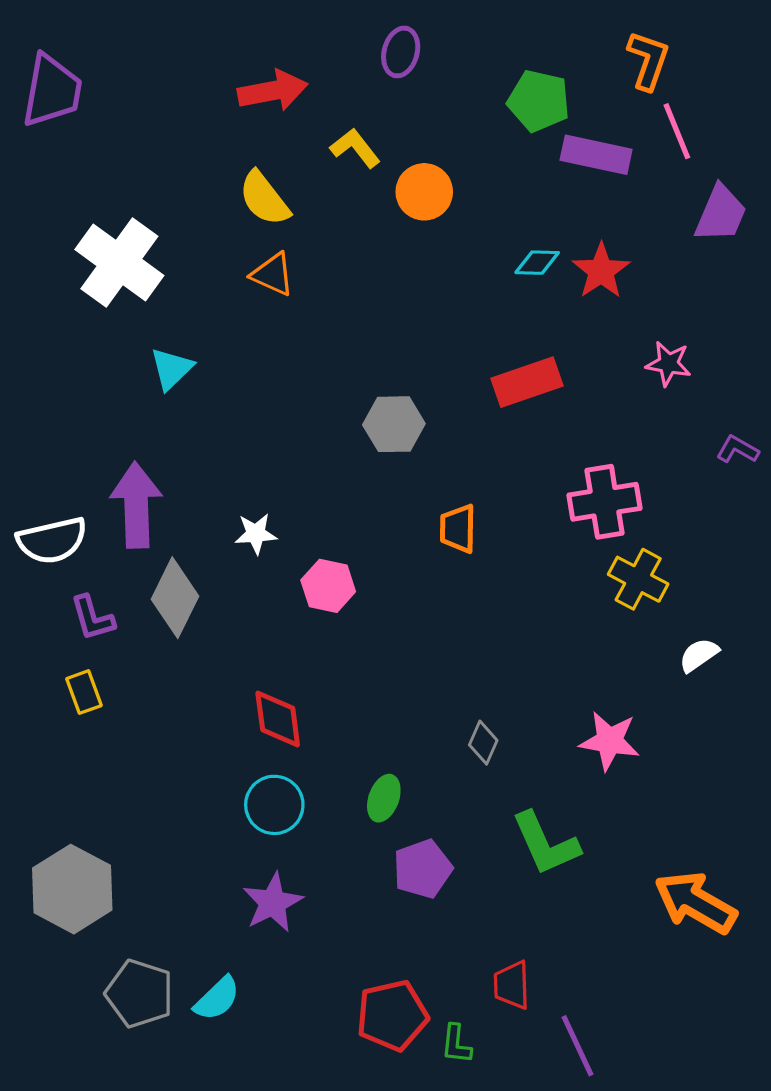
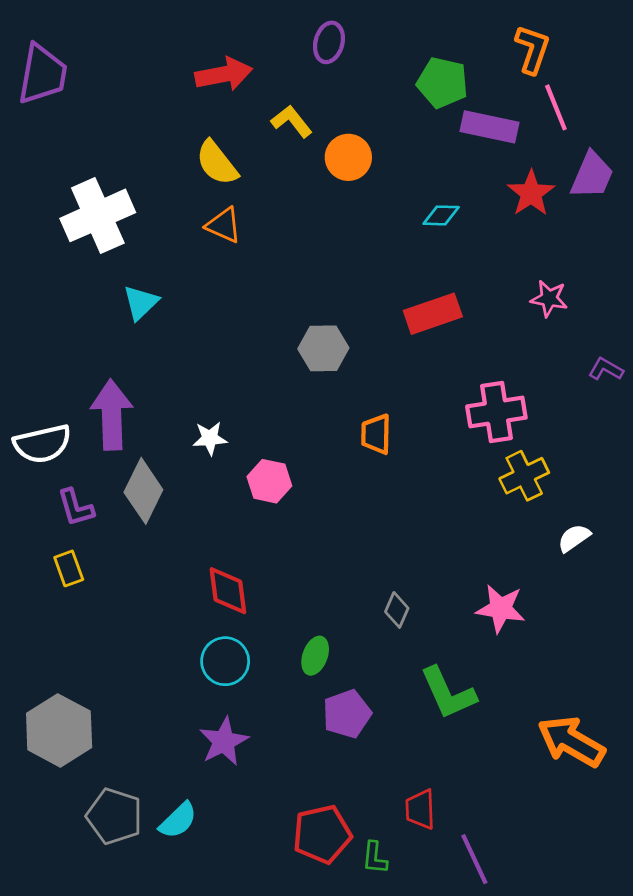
white cross: (119, 263) -> (98, 215), turned 30
red star: (601, 271) -> (531, 193), moved
yellow cross: (638, 579) -> (524, 476), turned 36

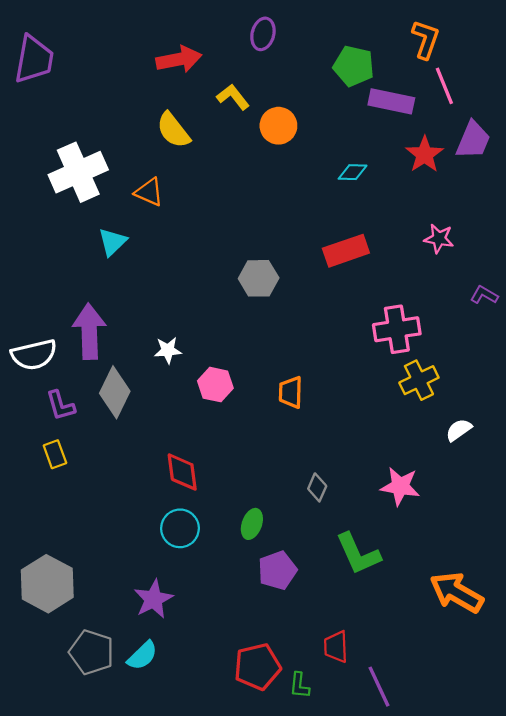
orange triangle: (224, 225) -> (149, 192), moved
orange trapezoid: (376, 434) -> (291, 392), moved
purple star: (224, 741) -> (153, 599), moved

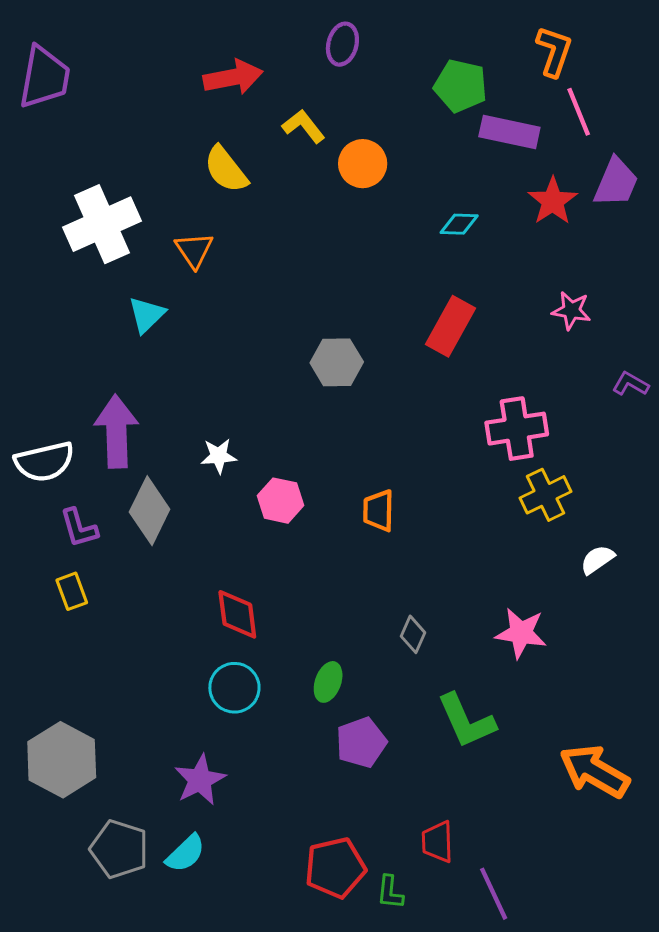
orange triangle: (149, 192) -> (194, 250), turned 32
red rectangle: (346, 251) -> (450, 326), turned -42

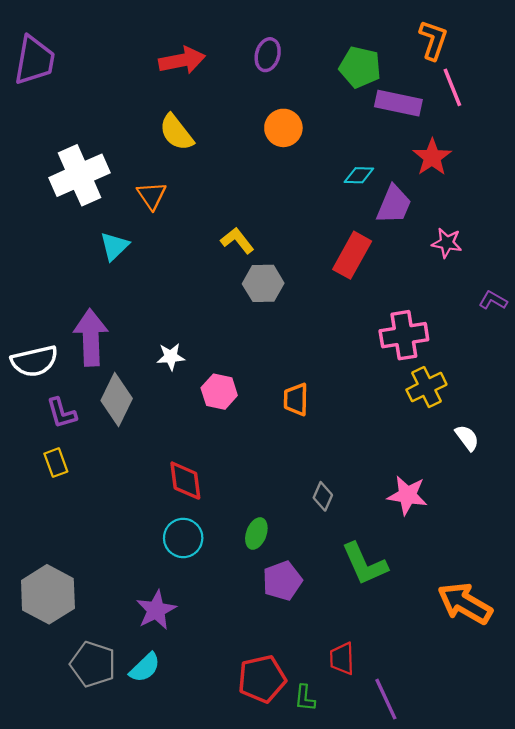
purple ellipse: (342, 44) -> (268, 55), moved
yellow L-shape: (304, 126) -> (237, 241), moved
purple trapezoid: (616, 182) -> (394, 205), moved
white semicircle: (597, 560) -> (467, 438), turned 88

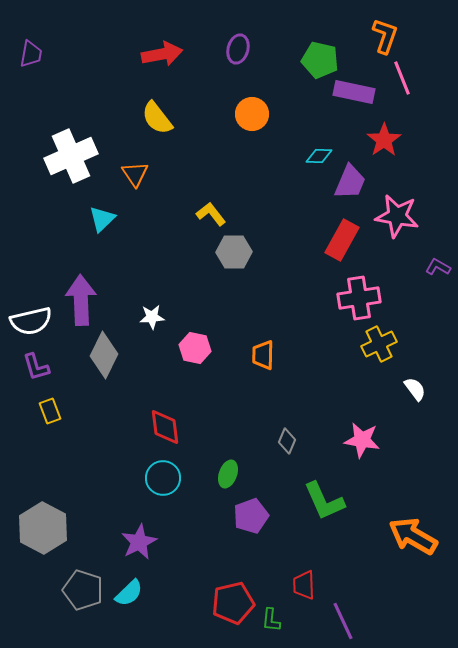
purple trapezoid: (34, 60) -> (31, 54), size x0.6
pink star: (447, 243) -> (397, 216), size x1.6
red rectangle: (352, 255) -> (342, 240), moved
purple L-shape: (61, 413) -> (36, 367), moved

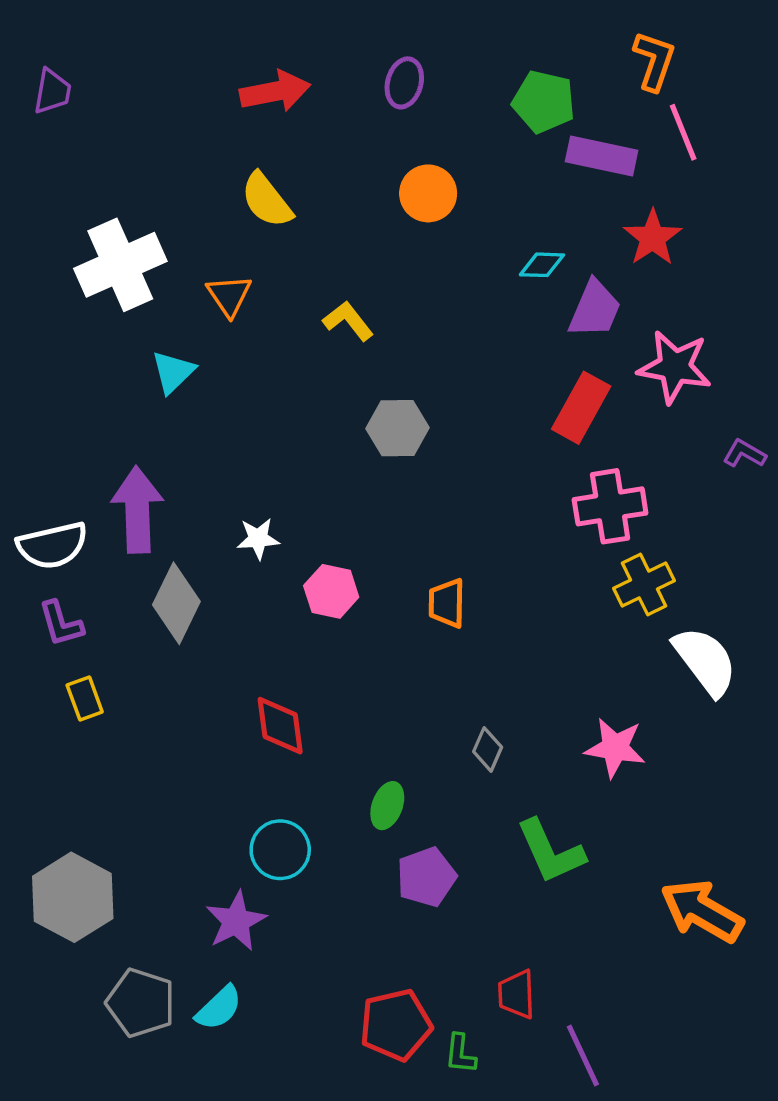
yellow L-shape: (211, 214) -> (348, 321), moved
white semicircle: (415, 389) -> (705, 661), size x1.8
cyan circle: (163, 478) -> (280, 850), moved

